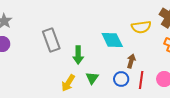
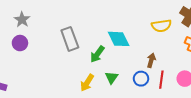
cyan diamond: (112, 40) -> (119, 39), moved
green arrow: (78, 55) -> (97, 54), turned 36

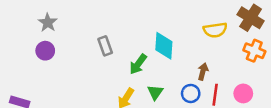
gray rectangle: (70, 39) -> (105, 46), size x0.7
cyan diamond: (119, 39) -> (164, 46), turned 30

